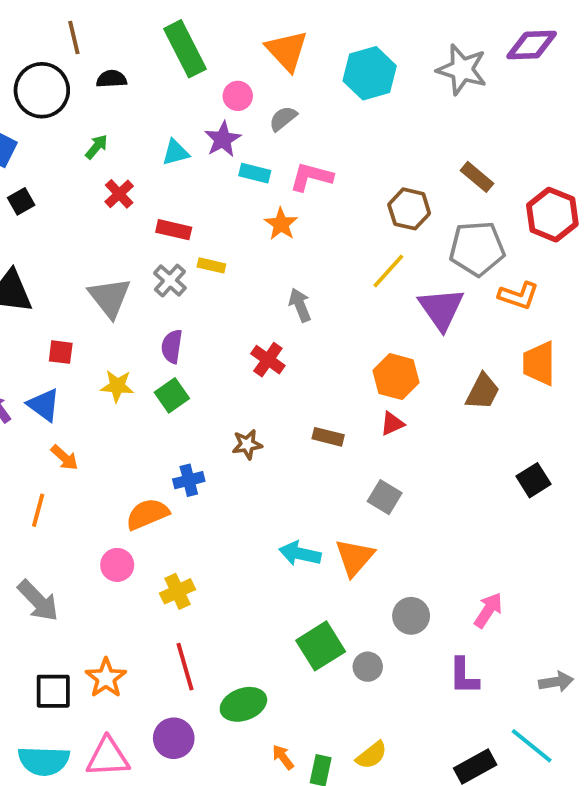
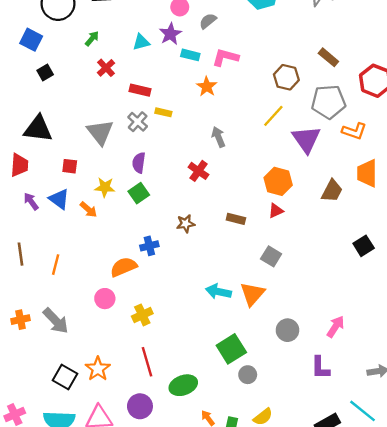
orange arrow: (64, 458) -> (88, 210), moved
gray circle: (368, 667) -> (248, 375), moved
black square: (53, 691) -> (65, 377), turned 30

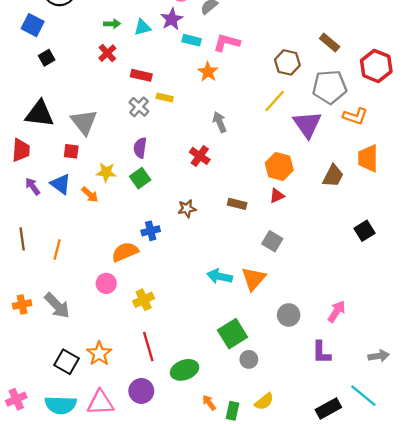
green arrow: (92, 39) -> (112, 24), moved, turned 49
gray triangle: (100, 132) -> (84, 122), moved

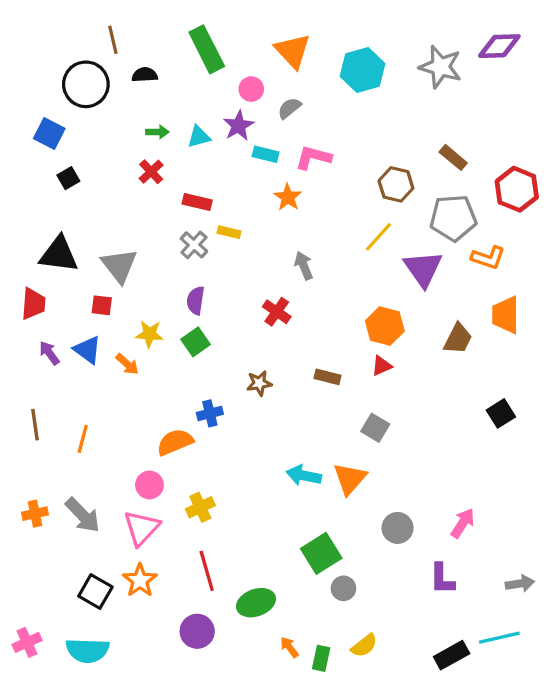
cyan line: (363, 396) -> (499, 638), turned -52
pink triangle: (100, 403) -> (142, 528), moved, turned -44

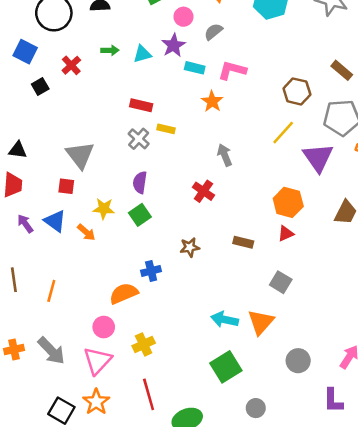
red cross: (151, 172) -> (71, 65), moved
black triangle: (59, 254) -> (18, 150), moved, size x0.6
green square: (321, 553) -> (226, 367), moved

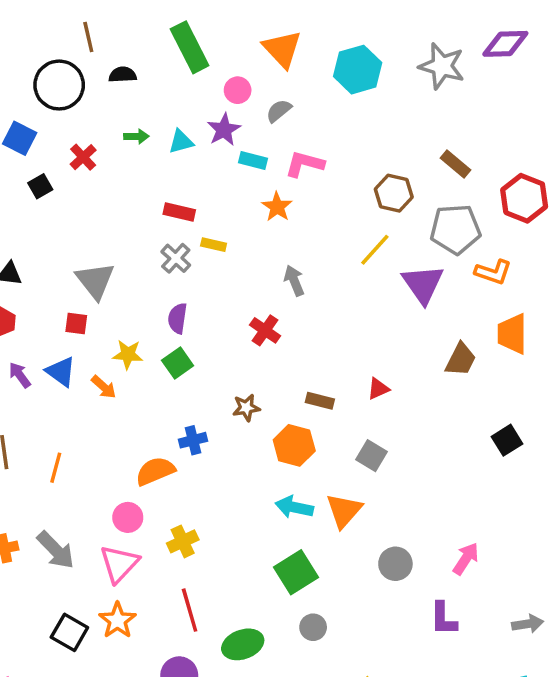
orange hexagon: (288, 202) -> (294, 445), moved
gray circle: (256, 408) -> (313, 627), moved

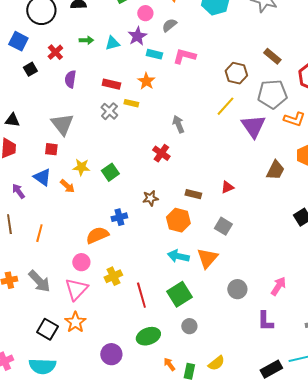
orange star: (277, 207) -> (146, 81), moved
purple semicircle: (178, 318) -> (70, 79), moved
purple arrow: (20, 375) -> (18, 191), moved
red line: (190, 610) -> (141, 295), moved

